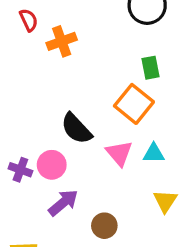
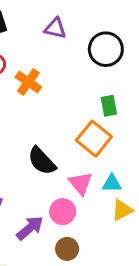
orange cross: (62, 41) -> (28, 82), turned -35
pink circle: (52, 165) -> (63, 212), moved
yellow triangle: (165, 201) -> (122, 210), moved, turned 30

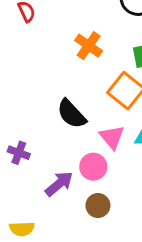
orange cross: (28, 82) -> (89, 46), moved

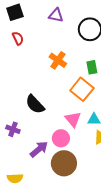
black semicircle: (72, 114) -> (35, 104), moved
brown circle: (98, 206) -> (64, 163), size x1.6

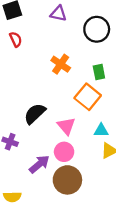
black semicircle: (35, 104) -> (35, 114), turned 90
pink triangle: (73, 119) -> (66, 126), moved

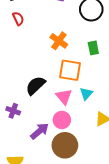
orange square: (88, 97) -> (70, 70), moved, turned -30
cyan triangle: (101, 130) -> (86, 94), moved, turned -48

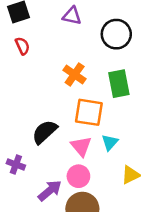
green rectangle: (93, 48) -> (119, 84), size x1.5

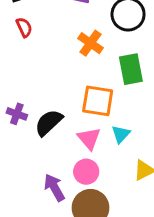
orange cross: (75, 75) -> (90, 43), moved
purple cross: (16, 164) -> (17, 114), moved
purple arrow: (50, 191) -> (54, 188), turned -80

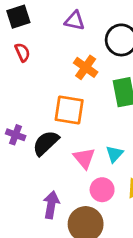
orange square: (98, 101) -> (69, 110), moved
pink circle: (86, 172) -> (102, 190), moved
purple arrow: (54, 188) -> (51, 205), turned 40

